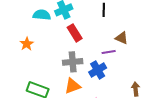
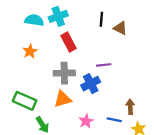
brown triangle: (122, 38) -> (120, 28), moved
orange star: (27, 44) -> (30, 51), moved

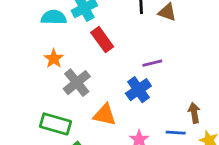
gray cross: (64, 73) -> (77, 83), moved, turned -30
orange triangle: (63, 99) -> (105, 115), turned 36

